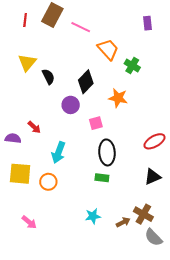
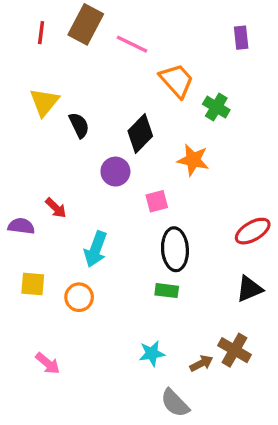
yellow square: (20, 174) -> (33, 284), size x0.7
gray semicircle: (153, 237) -> (175, 403), moved

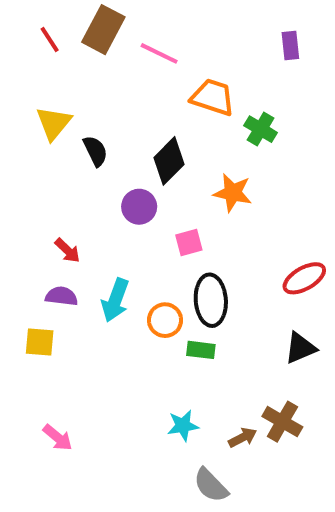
red line: (41, 33) -> (50, 40), turned -40
orange trapezoid: (177, 81) -> (213, 97), turned -30
purple semicircle: (21, 226) -> (62, 296), moved
orange circle: (79, 297) -> (165, 320), moved

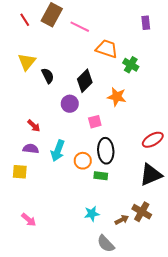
black triangle: (300, 348) -> (151, 175), size x1.4

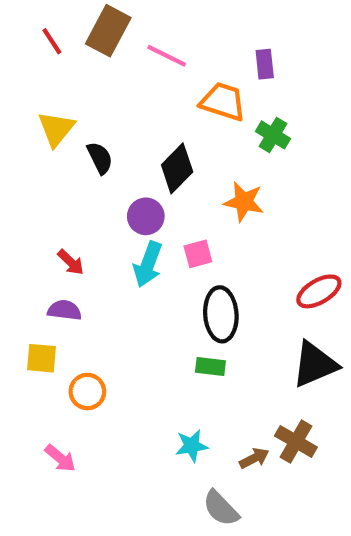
purple rectangle: (146, 23) -> (265, 64), moved
cyan arrow: (58, 151) -> (148, 264), moved
orange circle: (83, 161) -> (87, 392), moved

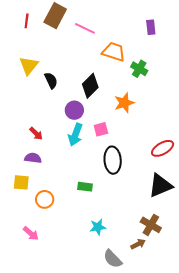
red line: (52, 41) -> (27, 21), turned 40
purple rectangle: (265, 64) -> (151, 27), moved
orange star: (244, 202) -> (124, 103), turned -30
green rectangle: (210, 366) -> (85, 187), moved
brown arrow: (254, 458) -> (138, 244), moved

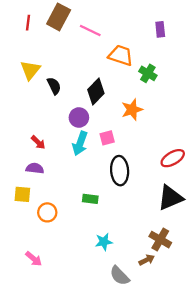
pink arrow: (31, 233) -> (34, 259), moved

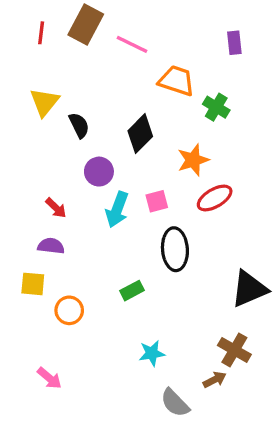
purple circle: (79, 118) -> (99, 172), moved
red ellipse: (173, 158) -> (215, 198), moved
green rectangle: (90, 199) -> (132, 291), turned -35

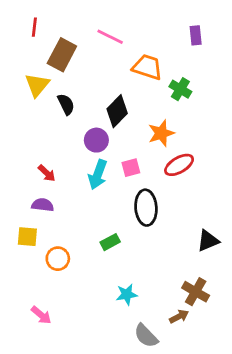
brown rectangle: (86, 25) -> (62, 55), moved
purple circle: (99, 172) -> (96, 140), moved
black triangle: (249, 289) -> (208, 241), size x0.7

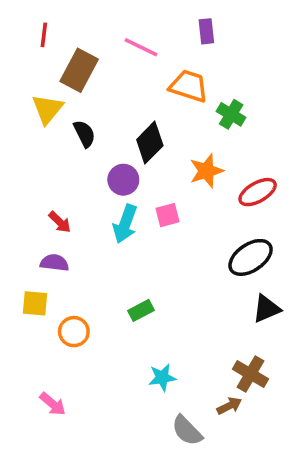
purple rectangle: (196, 35) -> (206, 31), moved
red ellipse: (179, 165) -> (258, 192), moved
black ellipse: (146, 208) -> (251, 257), moved, turned 60

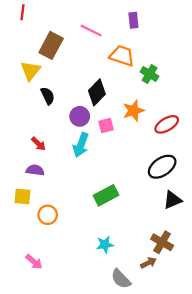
red line: (44, 35) -> (22, 12), moved
black semicircle: (84, 134) -> (48, 96), moved
pink square: (167, 215) -> (106, 126), moved
green rectangle: (141, 310) -> (106, 195), moved, size x1.5

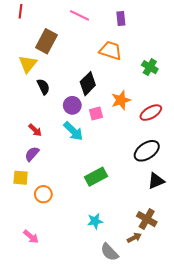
pink line: (91, 31) -> (80, 15), moved
green cross: (150, 74) -> (150, 67), moved
cyan arrow: (81, 145) -> (73, 131), turned -65
purple semicircle: (35, 170) -> (32, 154), turned -56

